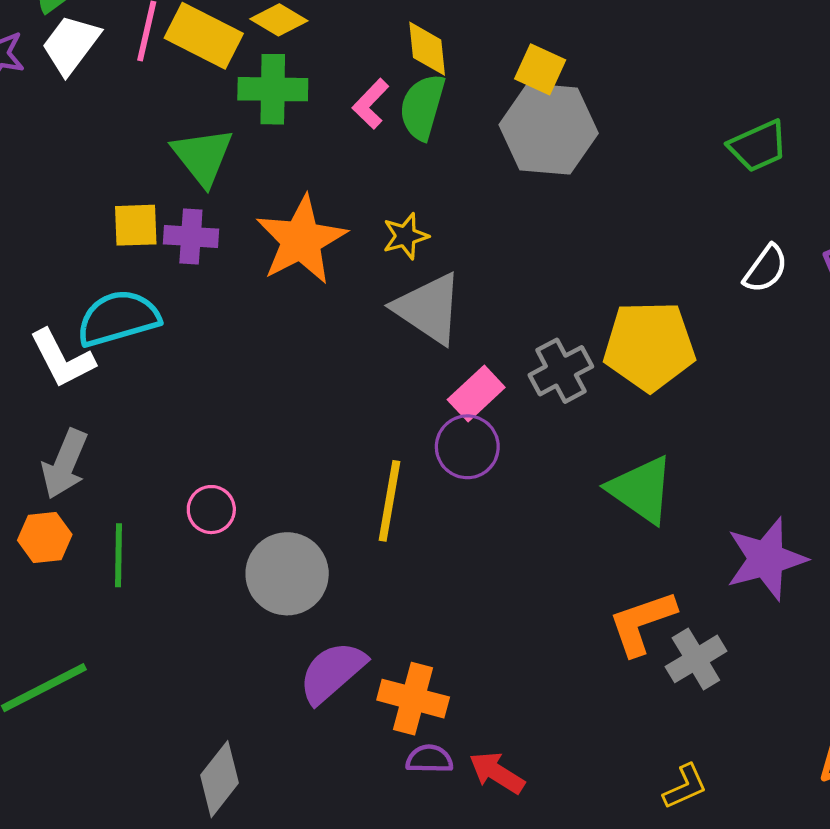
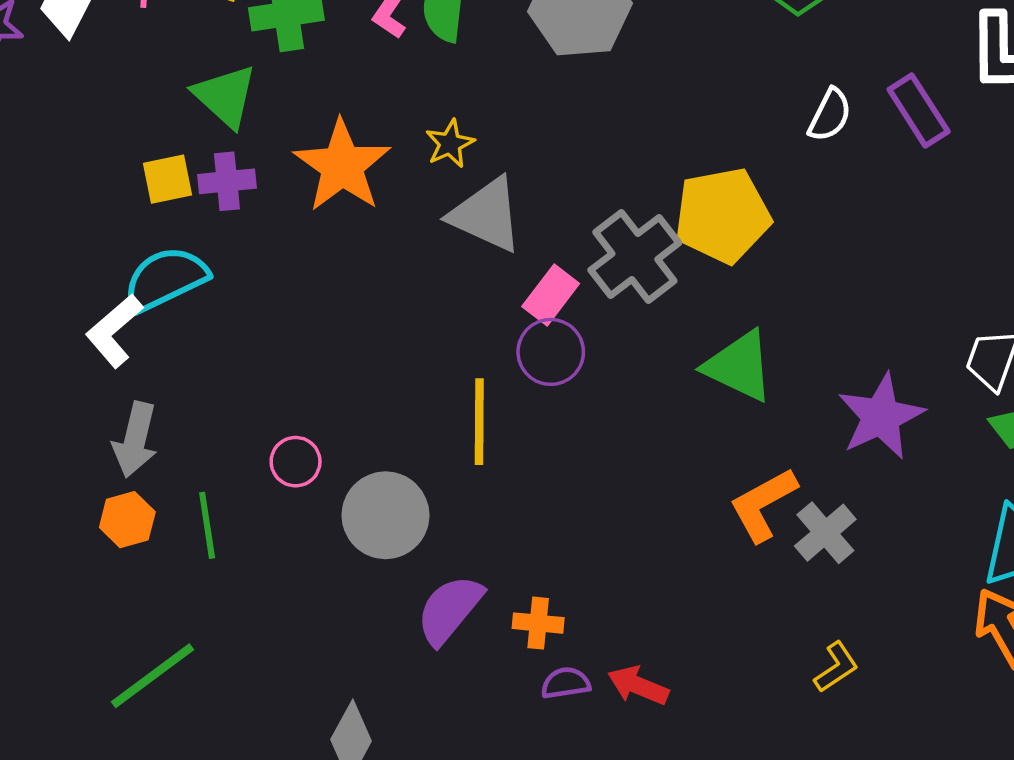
white L-shape: (62, 359) -> (114, 331), turned 86
gray cross: (561, 371) -> (635, 256), size x1.4
orange cross: (413, 699) -> (538, 623), size x0.7

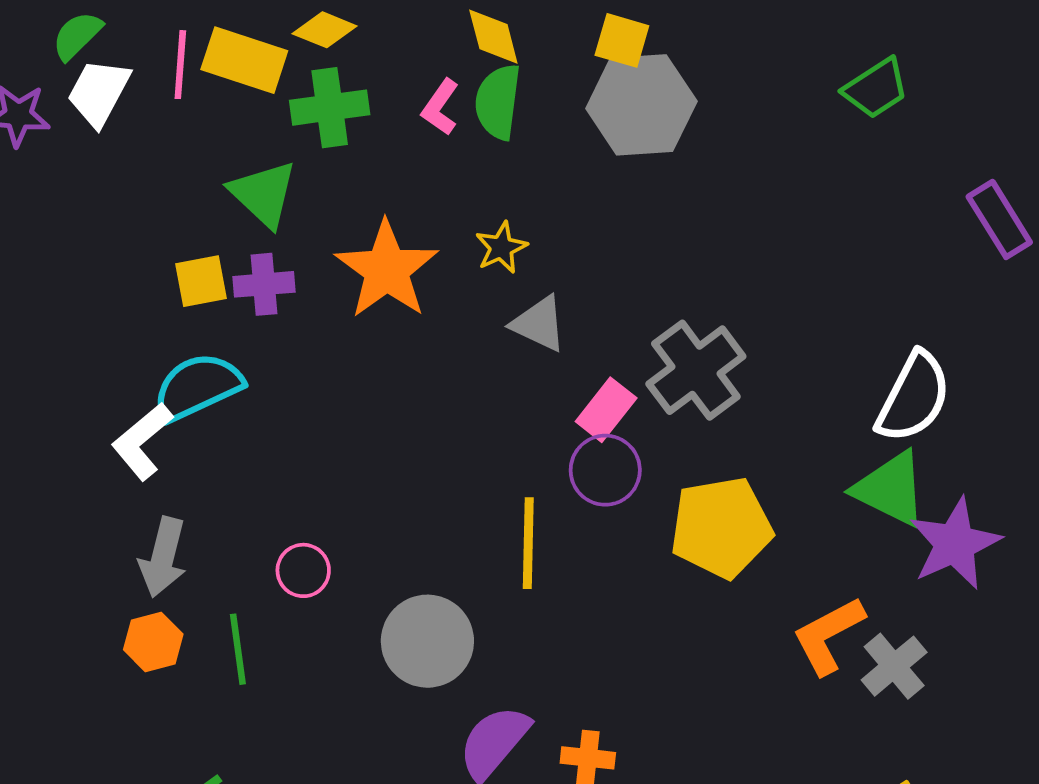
white semicircle: (830, 115) -> (914, 397), moved, size x1.6
gray triangle: (486, 215) -> (539, 324), size x0.7
yellow pentagon: (722, 215) -> (721, 527), moved
green triangle: (739, 366) -> (890, 489), moved
pink circle: (296, 462) -> (303, 570), moved

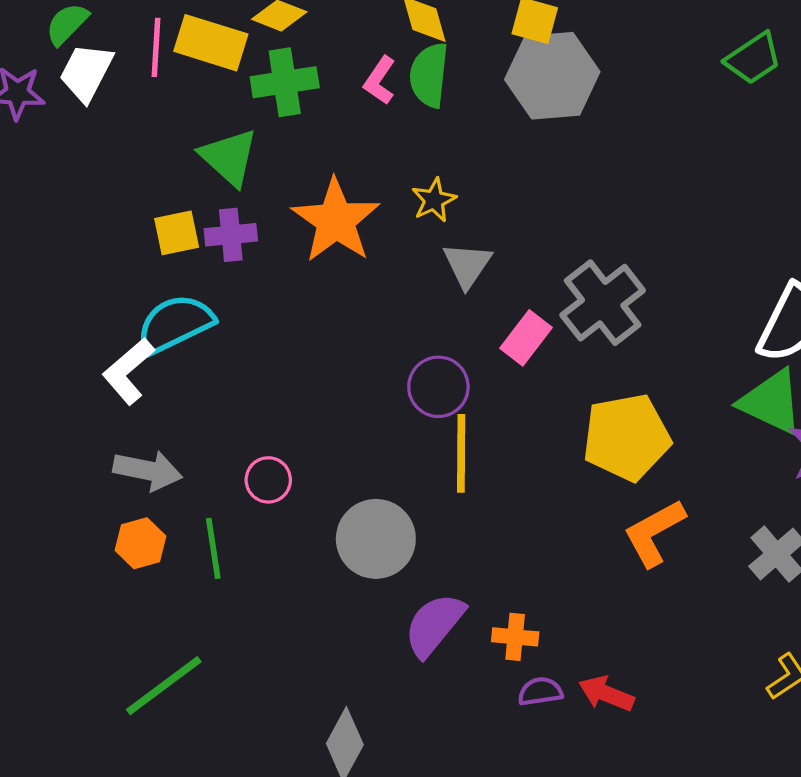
gray triangle: (539, 324) -> (467, 265), turned 40
purple circle: (605, 470) -> (438, 387), moved
gray arrow: (163, 557) -> (148, 470), turned -92
orange L-shape: (828, 635) -> (654, 533), moved

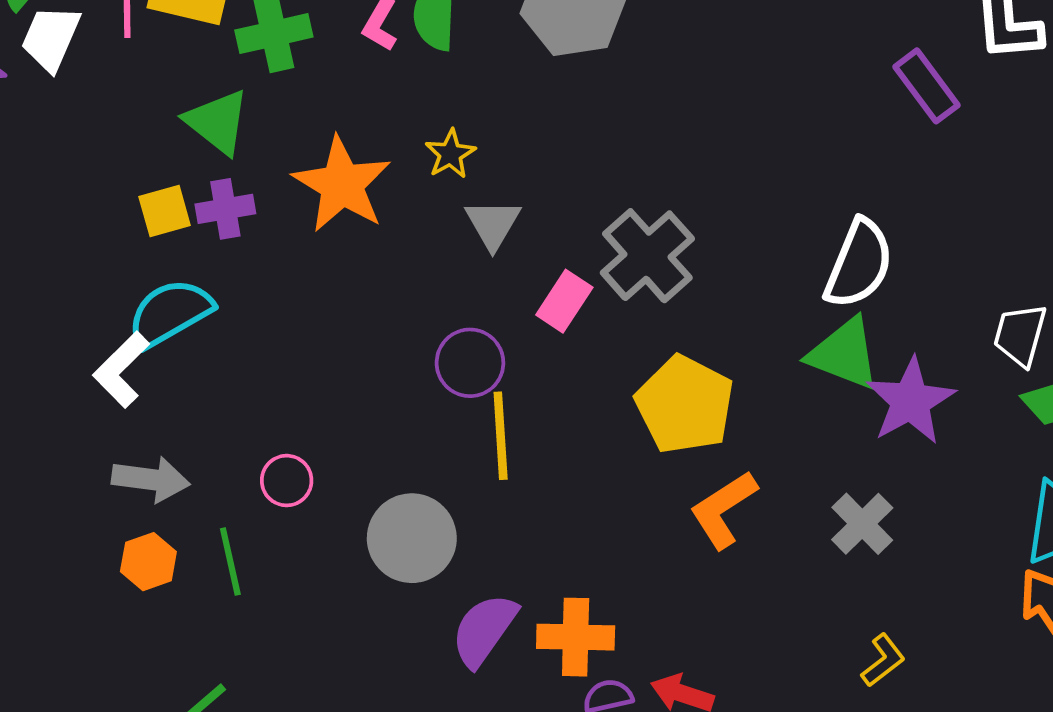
yellow pentagon: (626, 437) -> (685, 405), turned -30
orange cross: (515, 637) -> (576, 637), size x1.5

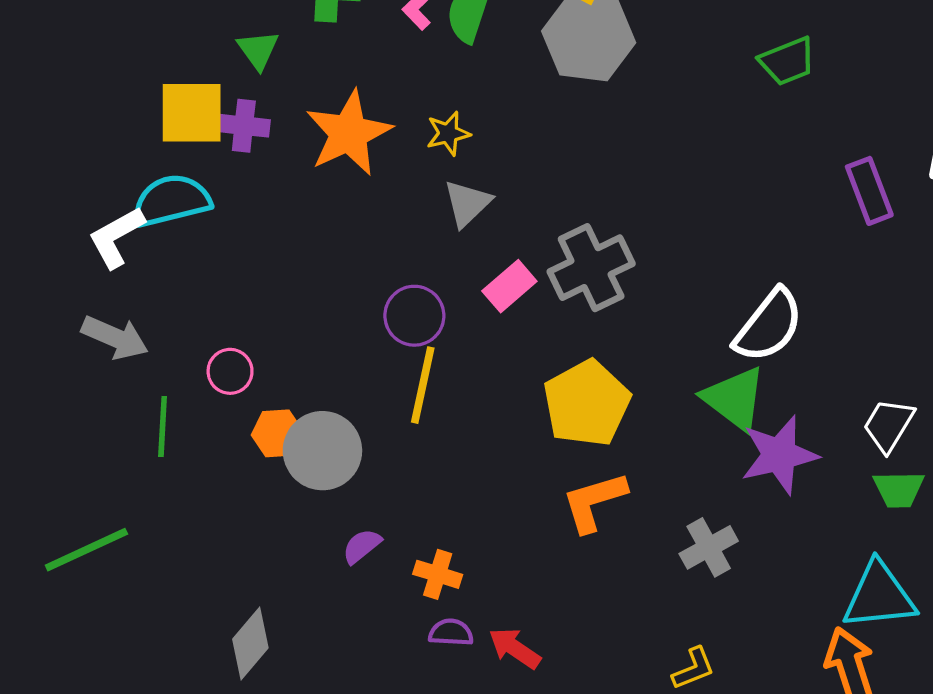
green triangle: (217, 122) -> (258, 50), size x0.7
yellow square: (165, 211) -> (192, 113), size x1.5
orange hexagon: (148, 562) -> (277, 433), moved
purple semicircle: (484, 630) -> (362, 546), size x0.6
orange cross: (576, 637) -> (438, 574), size x0.7

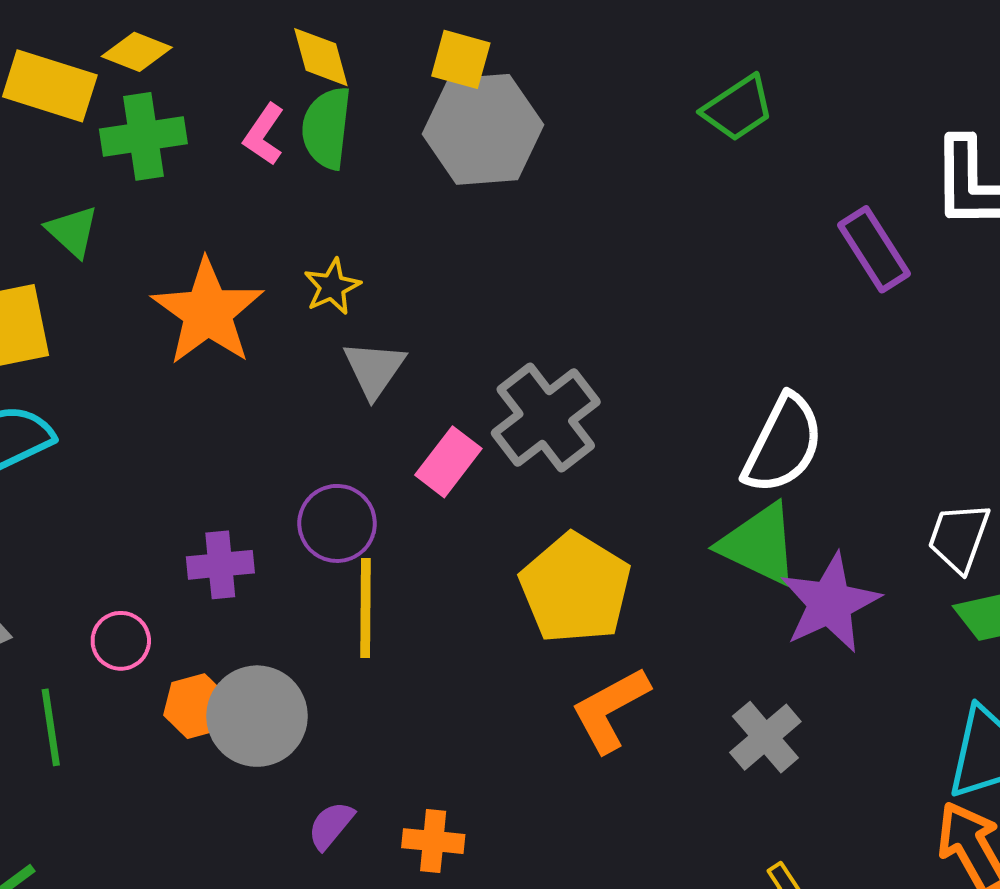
purple cross: (244, 126) -> (220, 565), moved

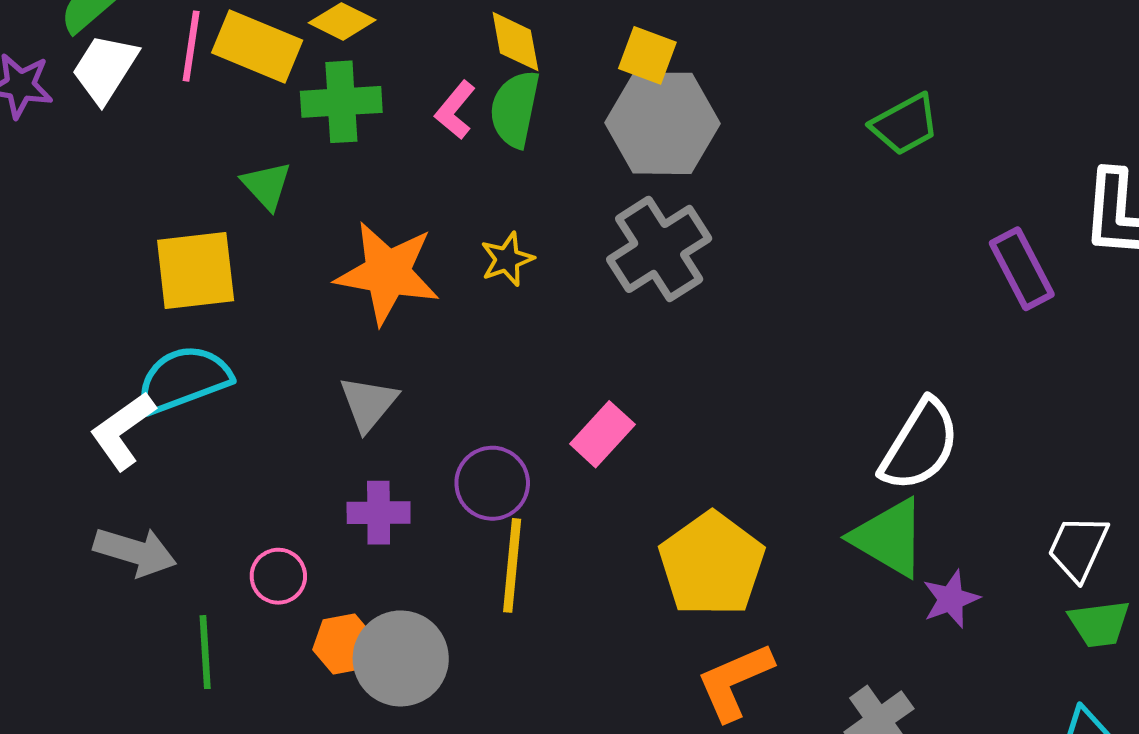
orange star: (208, 312) -> (387, 273), turned -30
gray triangle: (374, 369) -> (368, 403), moved
gray cross: (546, 417) -> (659, 249), moved
purple star: (830, 603) -> (951, 599), size x0.6

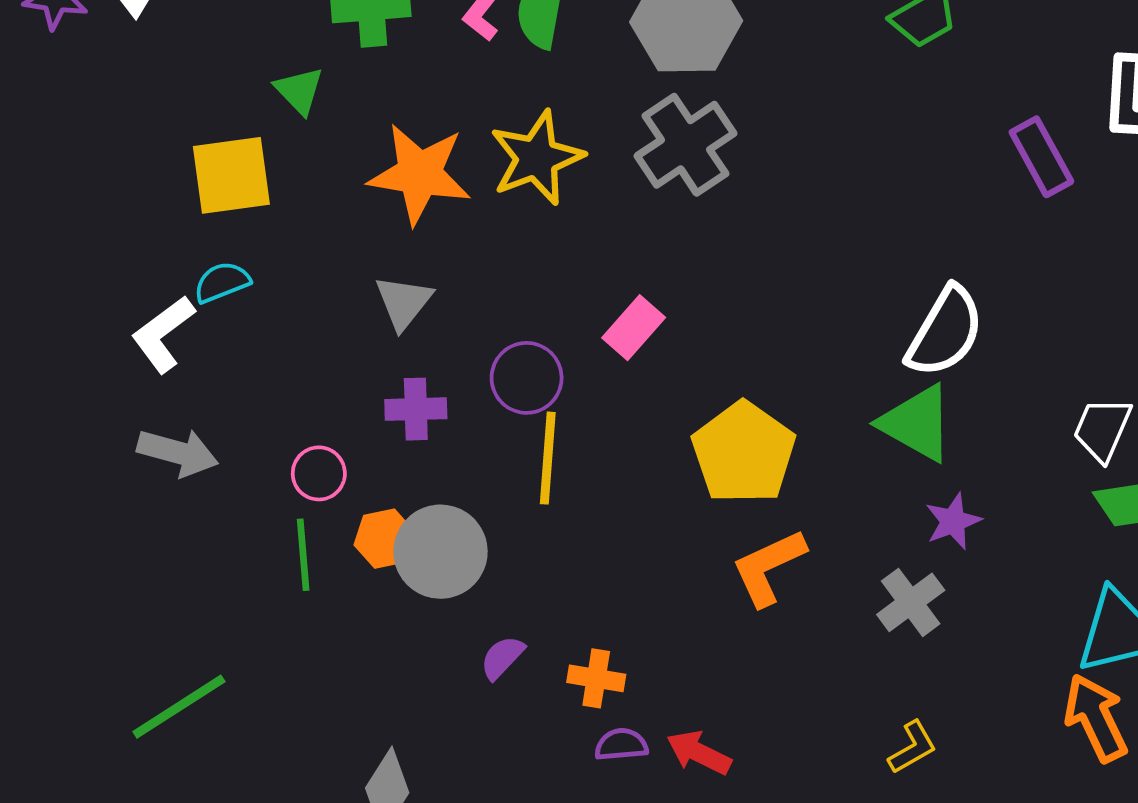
yellow star: (507, 259) -> (537, 158), size x1.8
cyan semicircle: (184, 379) -> (222, 282), size x0.6
purple star: (951, 599) -> (953, 521), moved
green line: (205, 652) -> (303, 555), moved

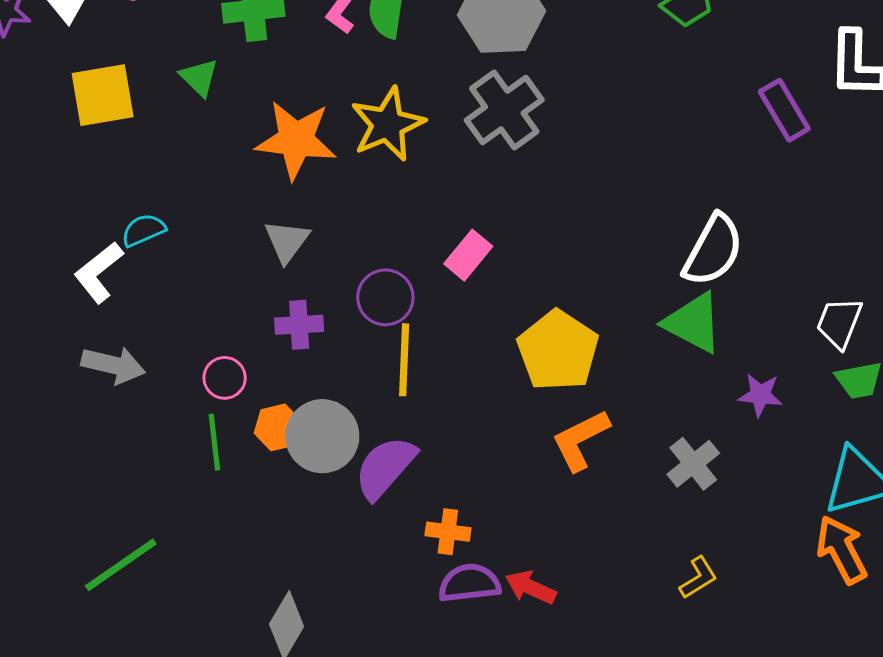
yellow square: (231, 175) -> (103, 95), moved
purple star: (953, 521) -> (760, 395), moved, turned 30
purple semicircle: (502, 658) -> (385, 467), moved, size x1.8
purple semicircle: (621, 745) -> (469, 583), size x1.5

